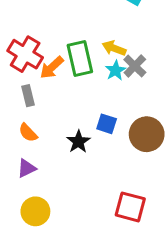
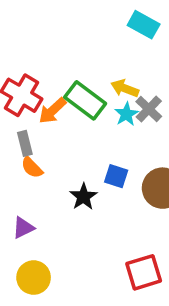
green rectangle: (80, 59) -> (85, 100), turned -40
orange semicircle: (28, 133) -> (32, 167), moved
red square: (130, 207) -> (144, 272), turned -32

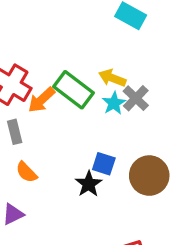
orange semicircle: (32, 167) -> (26, 172), moved
black star: (83, 197) -> (89, 184), moved

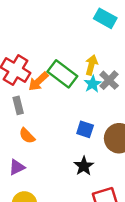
yellow arrow: (112, 78) -> (91, 65), turned 84
black star: (89, 184) -> (84, 166), moved

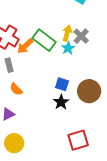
gray cross: (109, 80) -> (81, 36), moved
black star: (84, 166) -> (61, 102), moved

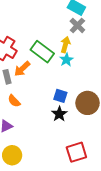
gray cross: (81, 36) -> (77, 25), moved
orange arrow: (25, 46) -> (22, 69), moved

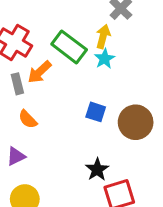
black star: (59, 114) -> (97, 170), moved

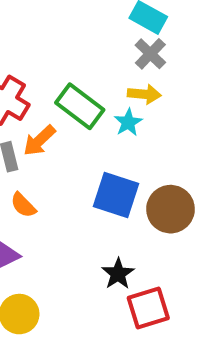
yellow arrow: (103, 37) -> (144, 94), moved, turned 80
blue square: (96, 112) -> (116, 195), size x1.6

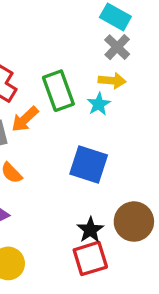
green rectangle: (80, 106) -> (58, 91), turned 33
brown circle: (171, 209) -> (134, 222), moved
red square: (148, 308) -> (90, 258), moved

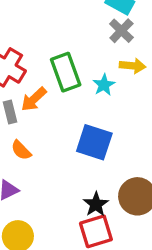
yellow arrow: (112, 81) -> (133, 66), moved

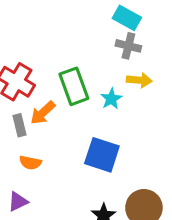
gray cross: (121, 31) -> (128, 46), turned -30
orange semicircle: (21, 150) -> (30, 163), turned -35

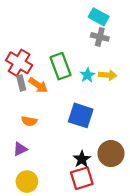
yellow arrow: (139, 80) -> (108, 75), moved
orange arrow: (43, 113) -> (38, 85), turned -102
gray rectangle: (19, 125) -> (21, 83), moved

